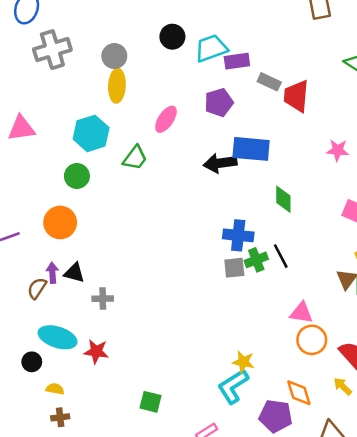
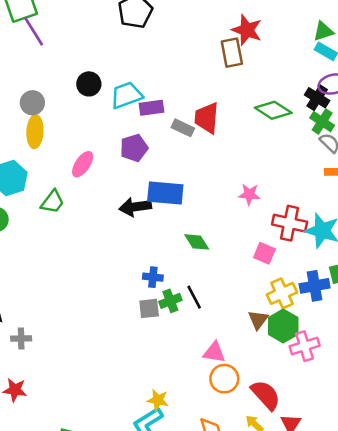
red trapezoid: (296, 96) -> (207, 118), moved
green diamond: (283, 199) -> (197, 242), turned -32
blue cross: (238, 235) -> (153, 277), size x0.7

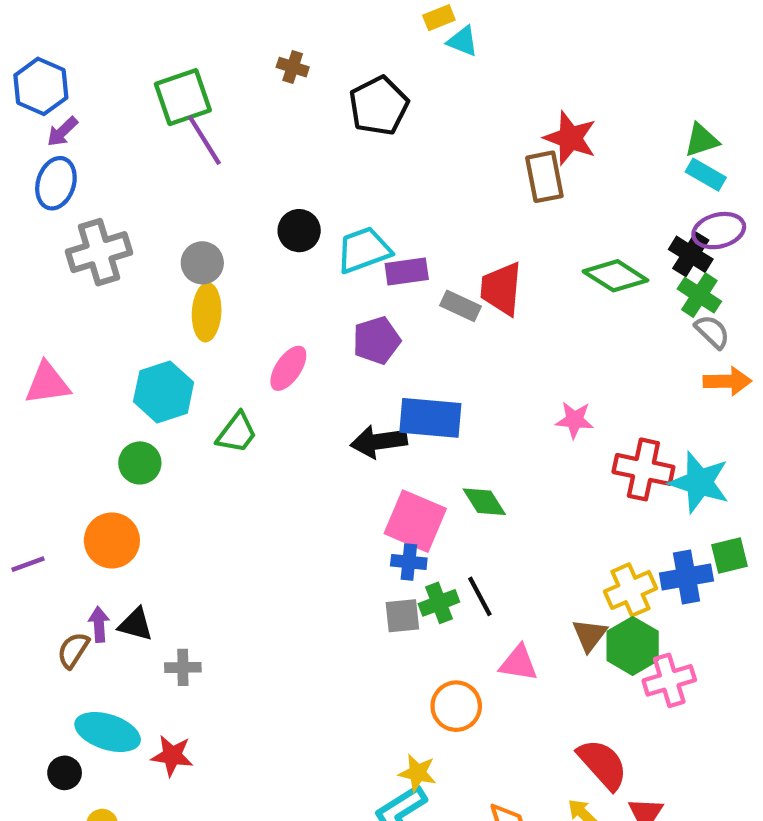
pink square: (264, 253) -> (415, 521), moved, size x1.6
pink triangle: (214, 352) -> (519, 663), moved
orange circle: (224, 379) -> (456, 706), moved

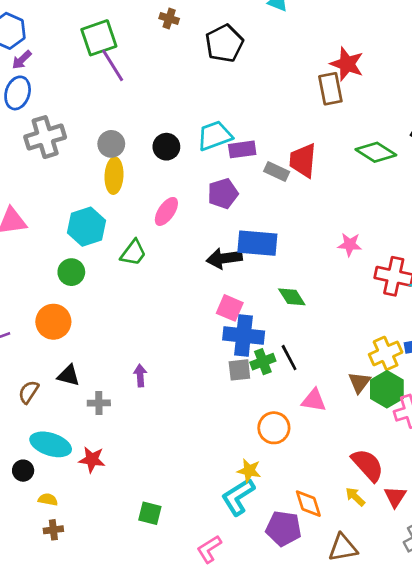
black circle: (299, 231) -> (166, 147), moved
pink square: (415, 521) -> (230, 308), moved, size x0.7
blue cross: (409, 562) -> (244, 335), size x1.8
purple arrow: (99, 624) -> (140, 375), moved

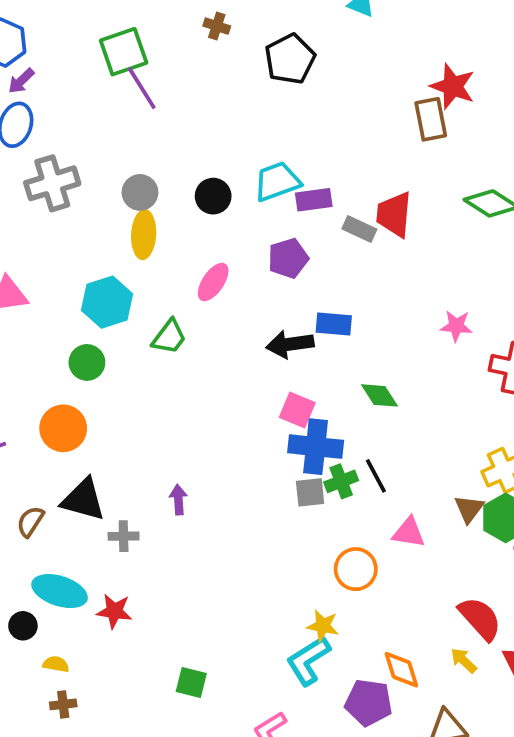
blue rectangle: (257, 243) -> (334, 324), size x0.7
black triangle: (69, 375) -> (83, 500), size x1.5

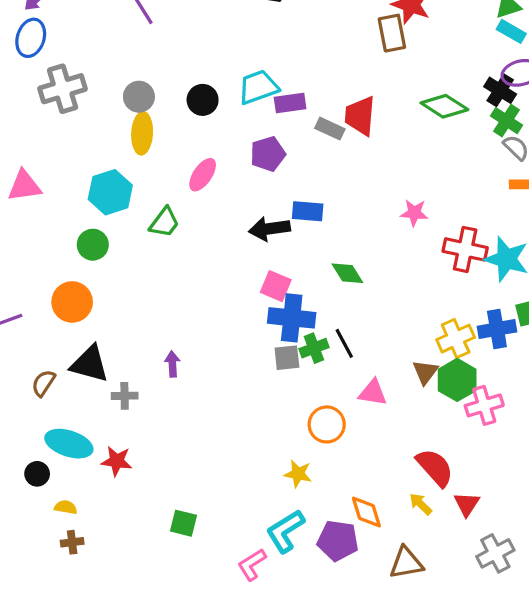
cyan L-shape: (308, 661) -> (285, 531), moved

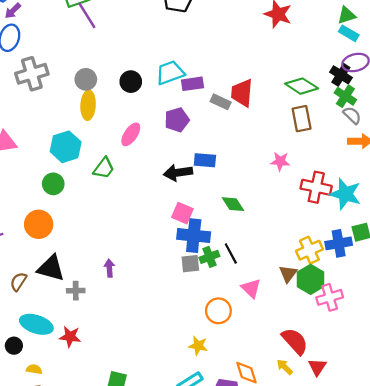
brown rectangle: (392, 33) -> (302, 119), moved
pink triangle: (373, 393) -> (251, 288), turned 35

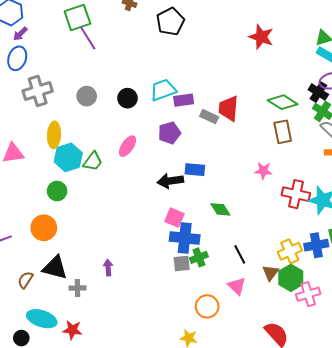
yellow ellipse: (88, 105) -> (54, 135), moved
green trapezoid: (104, 168) -> (93, 161), moved
black line: (231, 254) -> (240, 254), moved

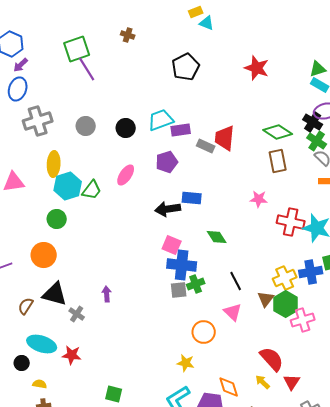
black pentagon: (170, 22) -> (186, 67), moved
gray cross: (77, 288) -> (77, 314), turned 35

